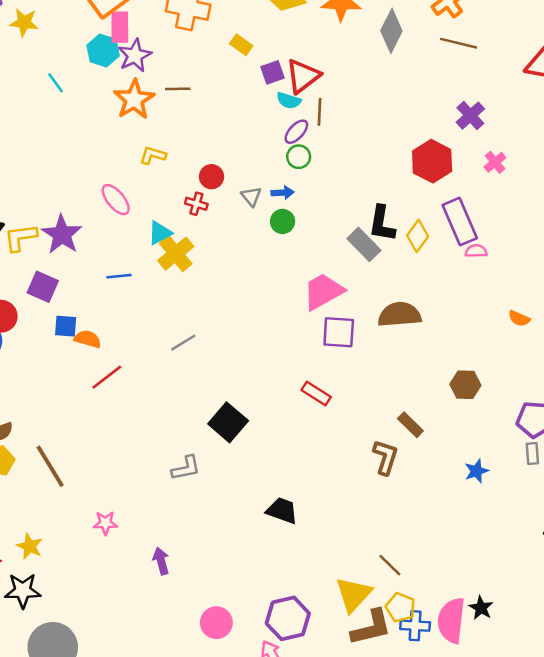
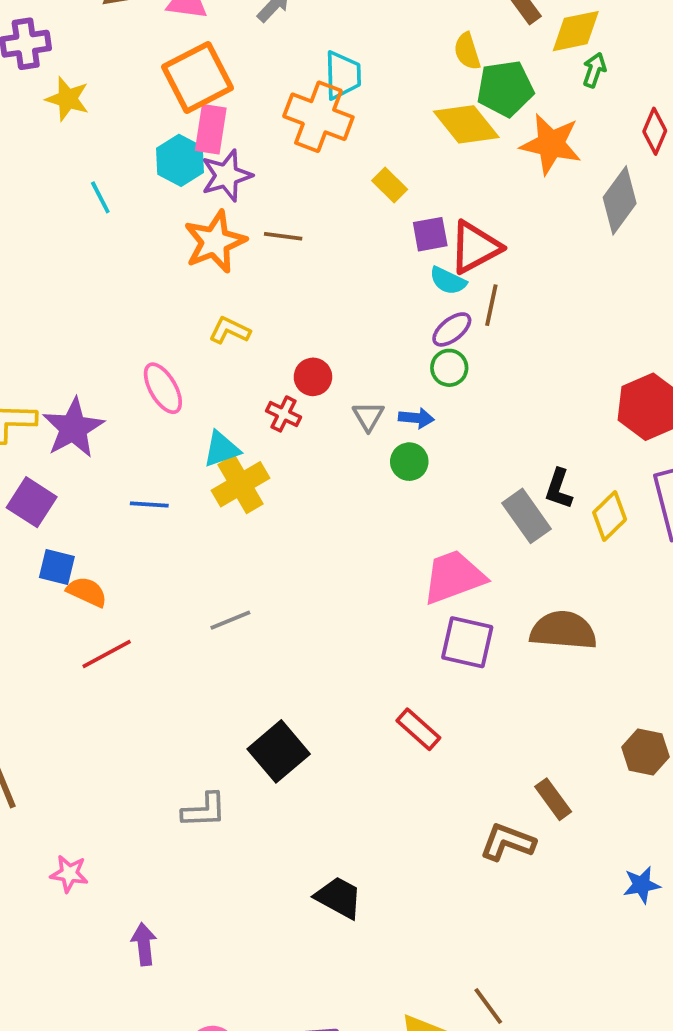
black L-shape: (382, 224) -> (559, 489), size x0.7
brown L-shape: (385, 457) -> (508, 842), turned -96

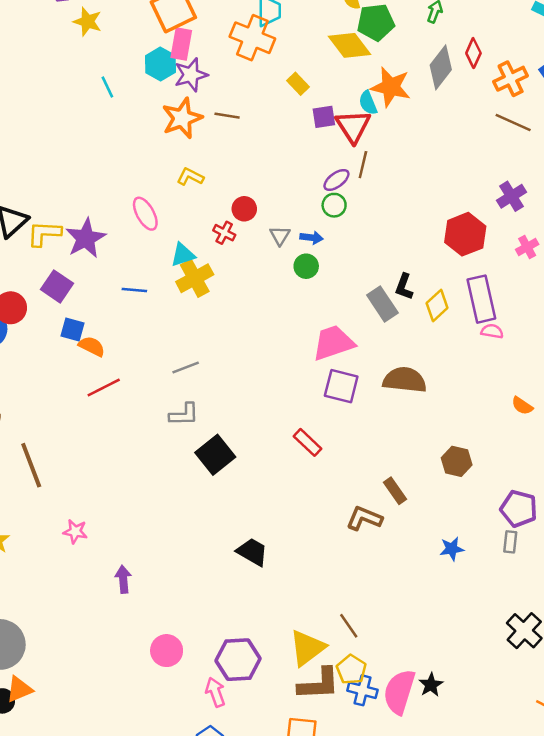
orange star: (551, 144) -> (391, 87), moved
gray diamond: (620, 200) -> (441, 67), moved
red triangle: (475, 247) -> (353, 126), turned -36
cyan semicircle: (448, 281) -> (368, 103), moved, turned 40
gray L-shape: (204, 810) -> (184, 414), moved

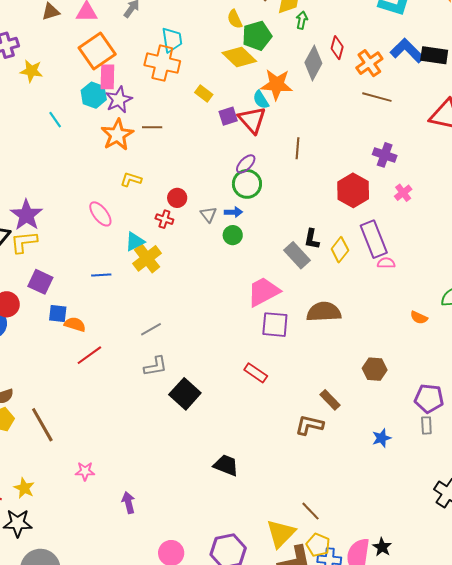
brown line: (363, 165) -> (298, 148), moved
purple cross: (511, 196) -> (385, 155), turned -30
green circle: (334, 205) -> (247, 184), size x1.5
purple star: (86, 238) -> (26, 215), moved

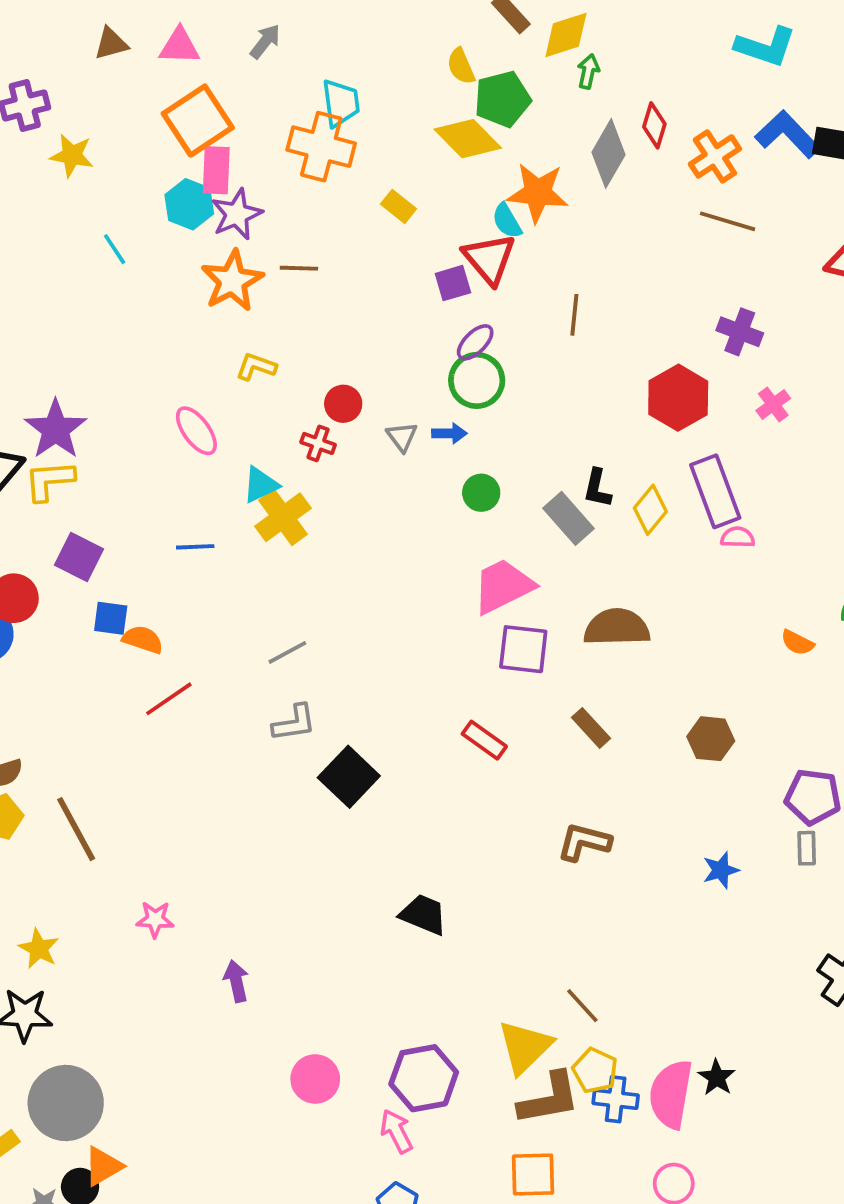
purple square: (228, 116) -> (453, 283), moved
green circle: (233, 235) -> (481, 493), moved
brown rectangle: (330, 400) -> (591, 728), moved

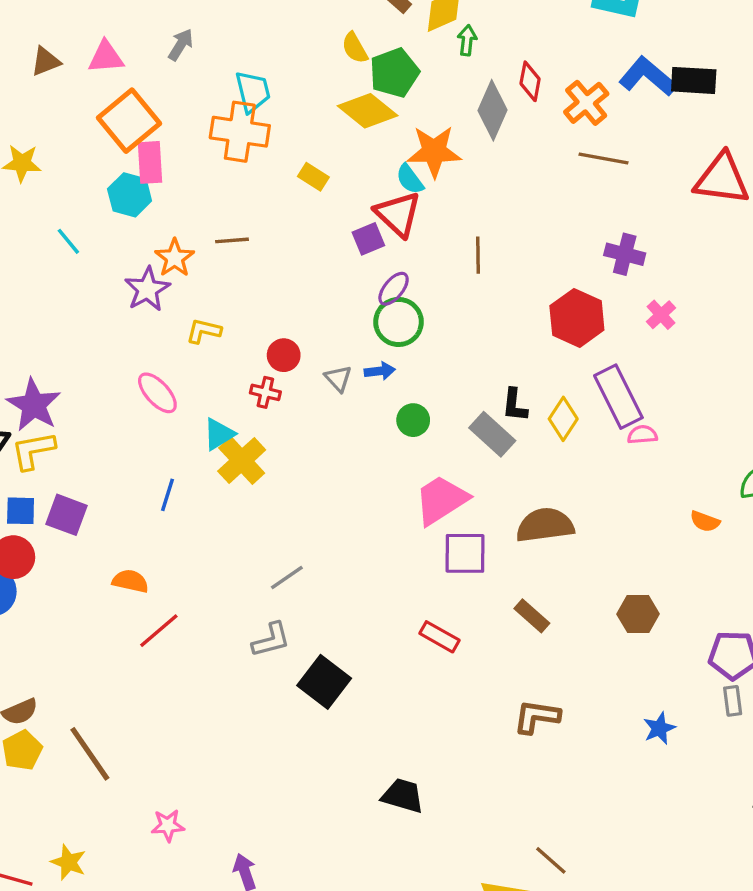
purple star: (237, 214) -> (147, 289), moved
orange star: (232, 281) -> (175, 258), size x0.7
blue line: (195, 547) -> (167, 495), turned -64
blue square: (111, 618) -> (21, 511), moved
gray line: (287, 652) -> (287, 578), moved

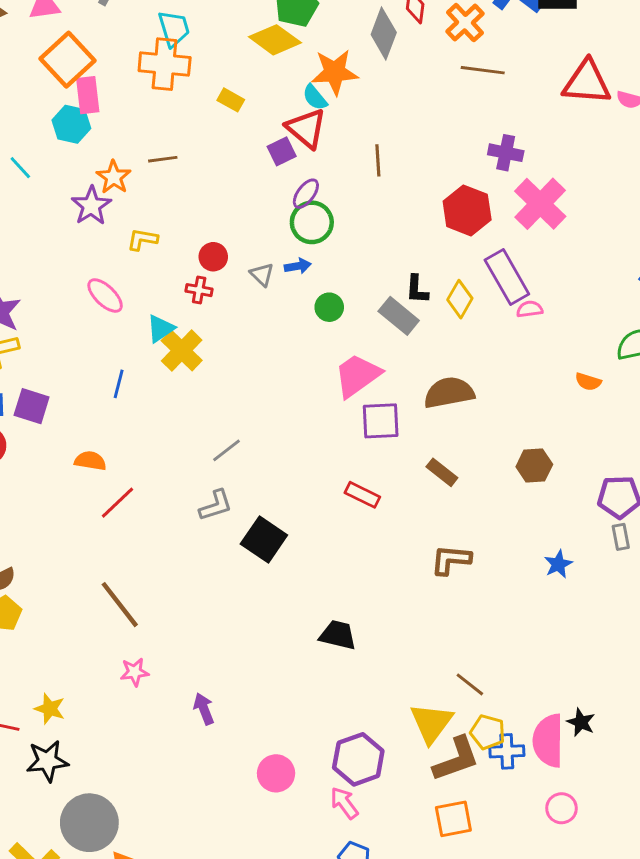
pink cross: (661, 315) -> (540, 204), size x2.0
brown line: (90, 754) -> (120, 605), moved

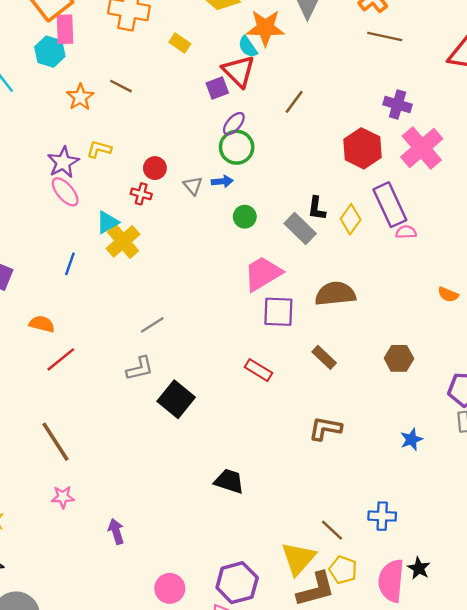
brown line: (163, 159) -> (121, 86), turned 30
brown line: (378, 160) -> (294, 102), turned 35
purple star: (91, 206) -> (63, 162), moved
blue cross: (507, 751) -> (382, 516), moved

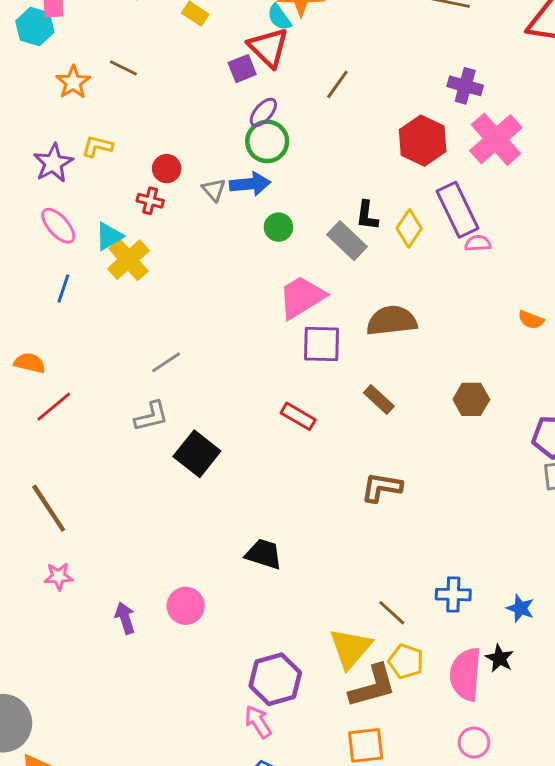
blue arrow: (222, 181) -> (250, 184), size x1.5
pink ellipse: (65, 192) -> (58, 226), moved
blue star: (411, 439) -> (520, 608), moved, turned -30
pink circle: (170, 588) -> (186, 606), moved

